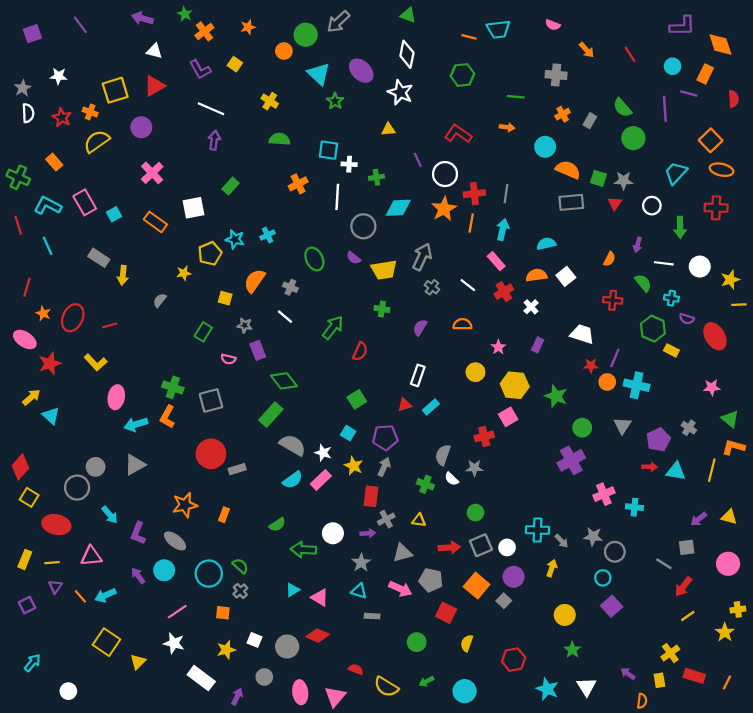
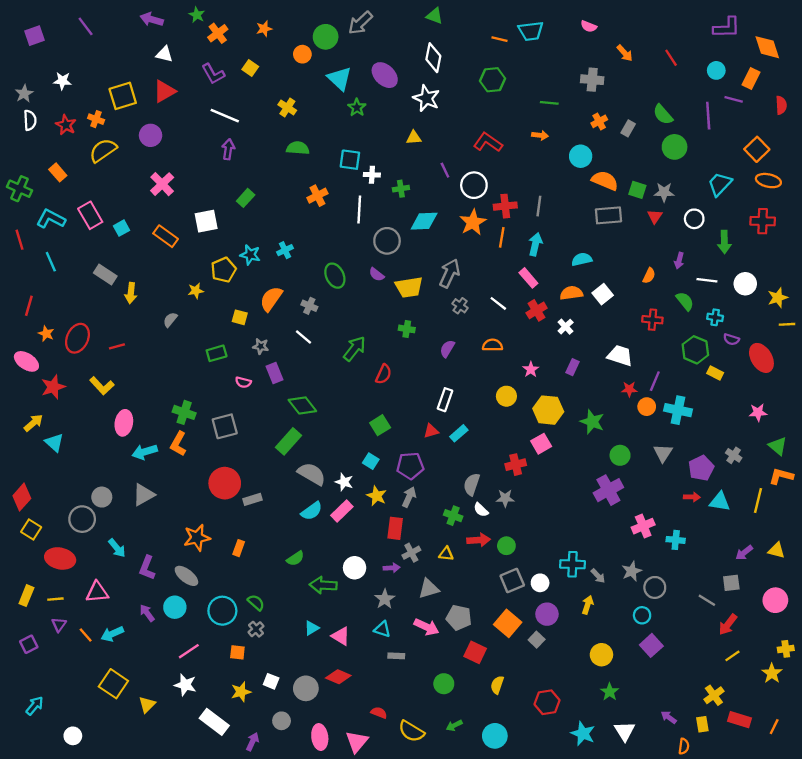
green rectangle: (203, 332) -> (217, 353), turned 42
gray star: (593, 537) -> (632, 571), turned -30
red arrow: (449, 547) -> (479, 540), moved

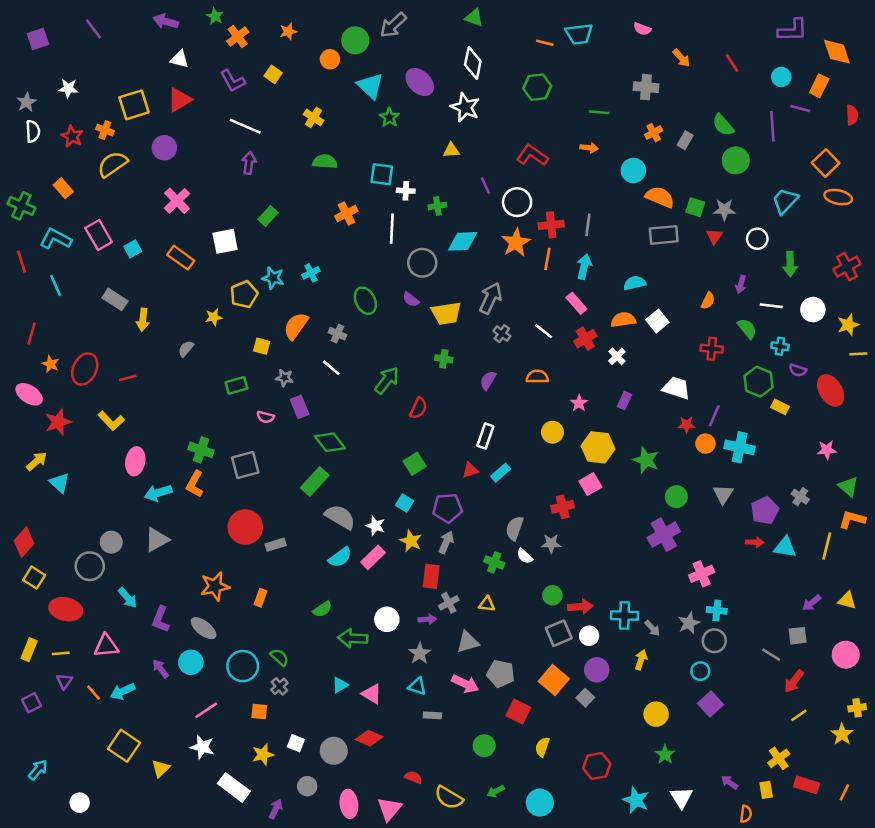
red cross: (763, 221) -> (847, 267), moved, turned -30
red arrow: (479, 540) -> (580, 607), moved
cyan cross: (676, 540) -> (717, 610), moved

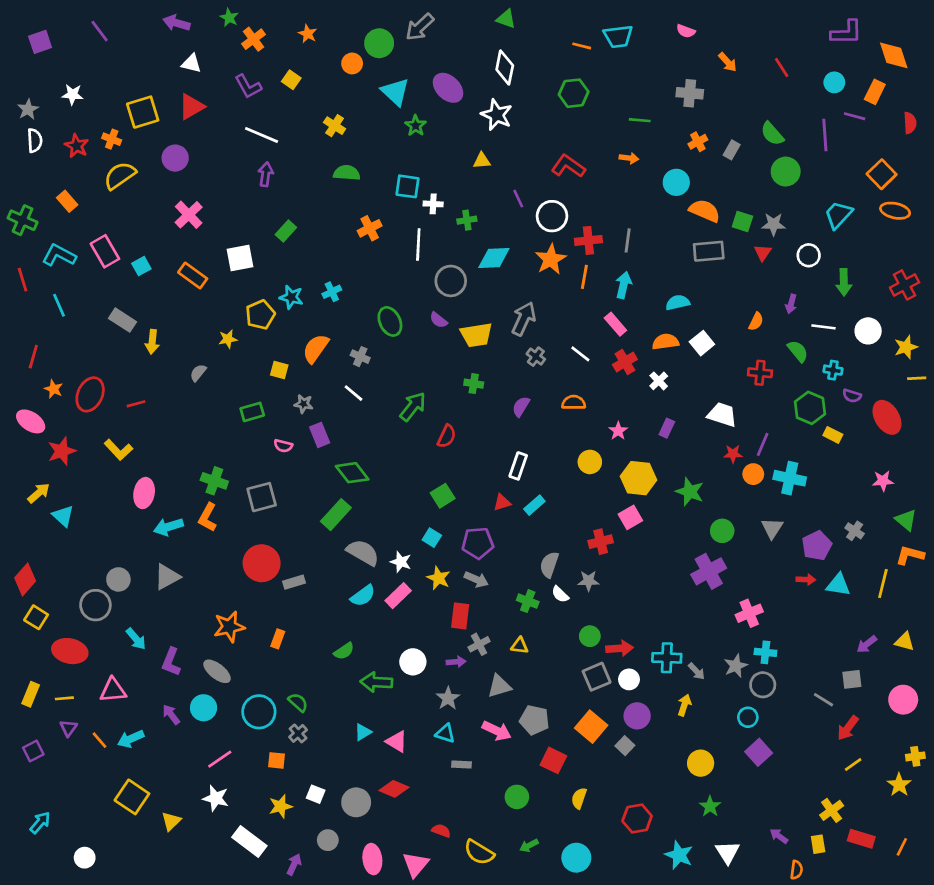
orange star: (288, 31) -> (308, 34), turned -30
gray arrow: (446, 542) -> (476, 579), turned 90

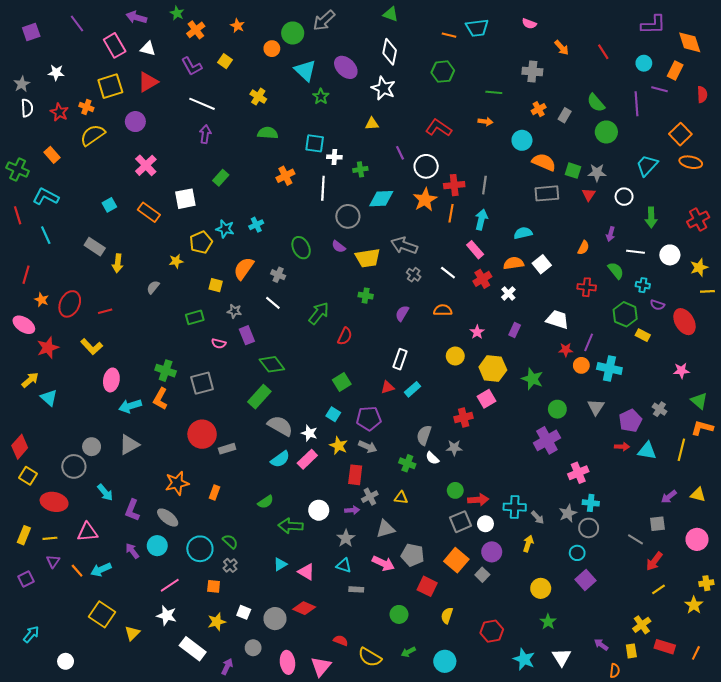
pink rectangle: (105, 251) -> (115, 45), moved
gray arrow: (524, 319) -> (404, 246), turned -95

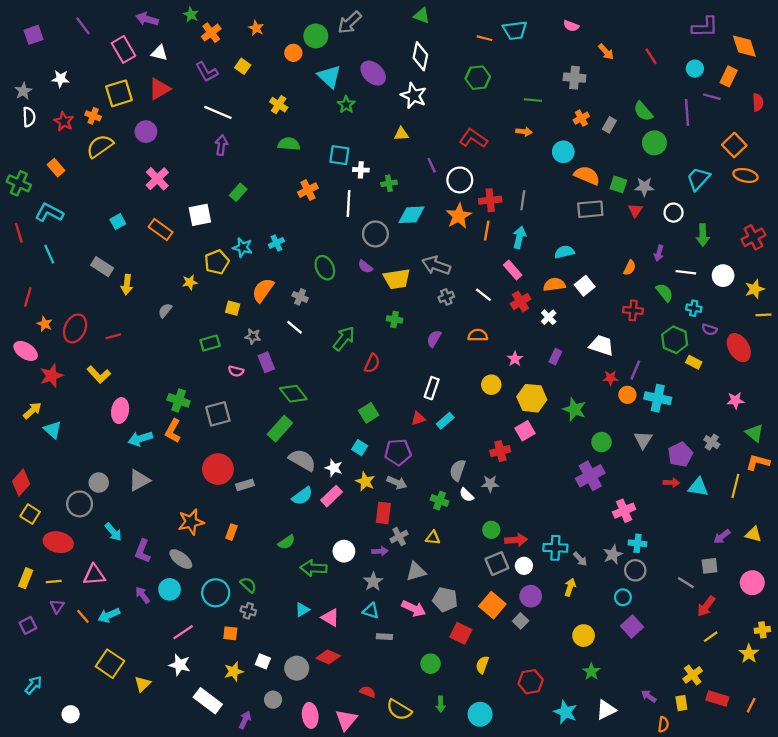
gray cross: (414, 275) -> (446, 297), turned 32
gray cross: (230, 565) -> (248, 611), turned -32
green arrow: (408, 652) -> (441, 704), turned -64
white triangle: (562, 657) -> (606, 710), turned 36

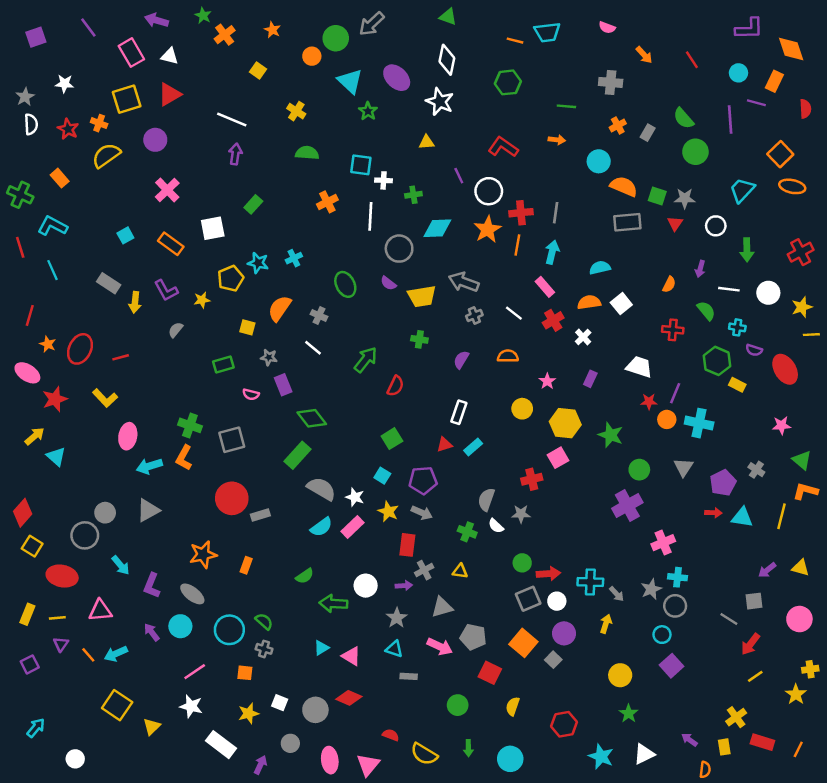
purple L-shape: (207, 72) -> (166, 290), moved

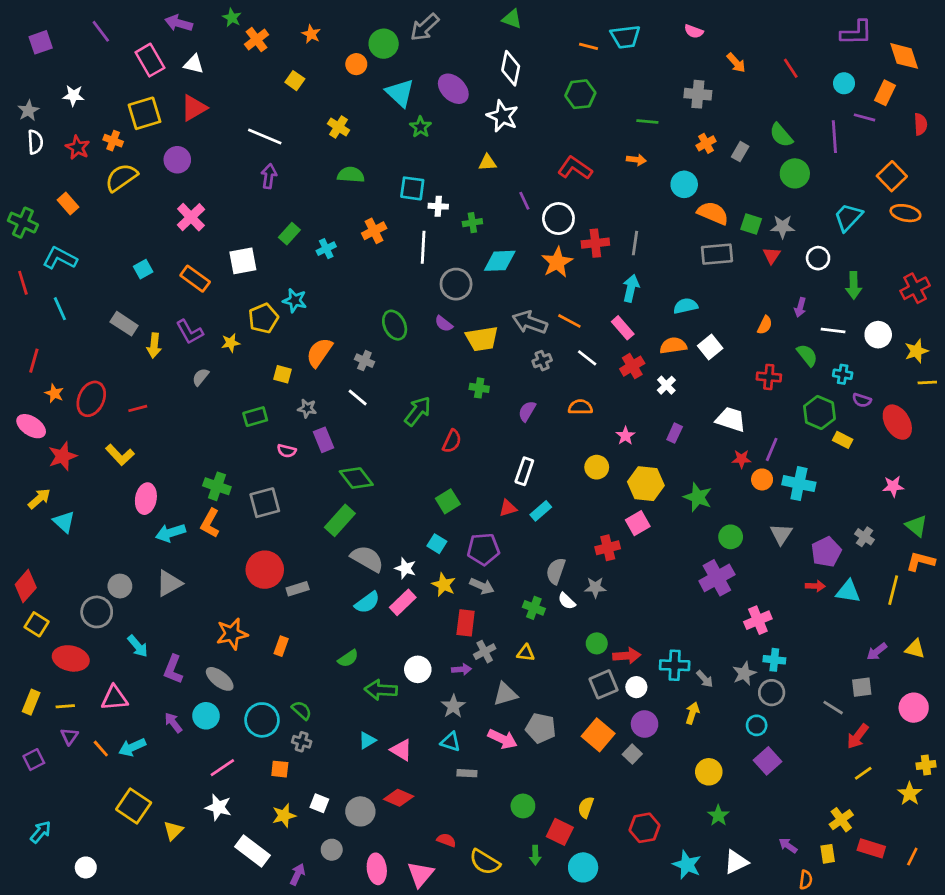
orange line: (517, 245) -> (569, 321), moved, turned -72
cyan cross: (294, 258) -> (326, 249), moved
red square: (490, 673) -> (560, 832), moved

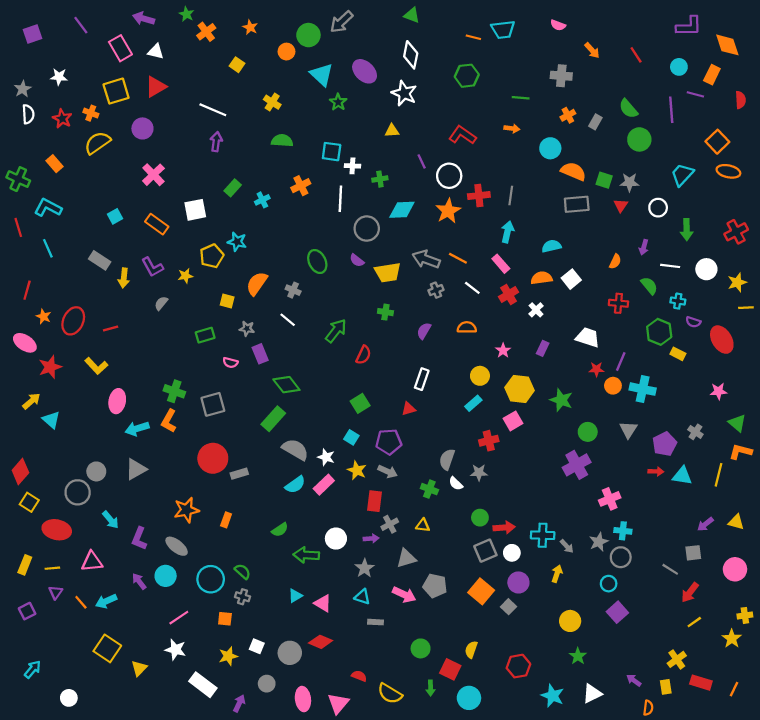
cyan rectangle: (541, 511) -> (473, 403), moved

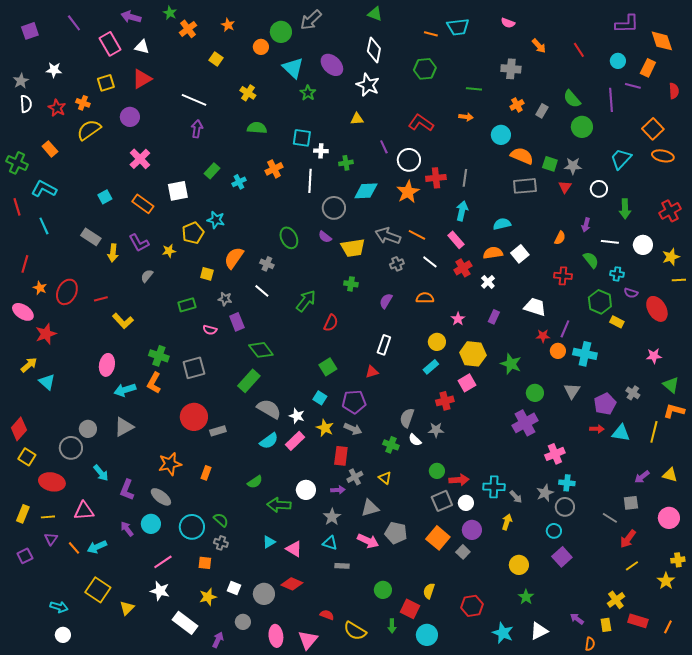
yellow square: (116, 91) -> (106, 83), size x0.7
yellow L-shape: (96, 366) -> (123, 321), moved
yellow triangle: (423, 525) -> (385, 478), turned 32
cyan arrow: (33, 669) -> (59, 607), moved, turned 66

